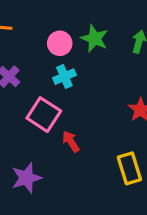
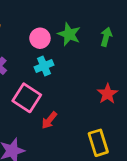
red arrow: (71, 141) -> (49, 120), turned -108

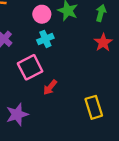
red star: (108, 94) -> (103, 42), moved
pink square: (27, 98) -> (30, 67), turned 30

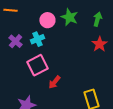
cyan cross: (45, 39) -> (37, 39), moved

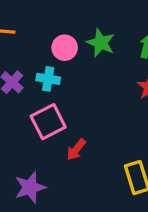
cyan cross: (37, 39) -> (48, 79), turned 32

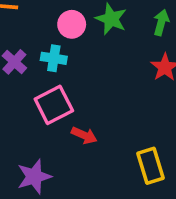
red arrow: (76, 150) -> (84, 135), turned -105

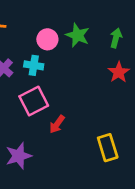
red arrow: (84, 135) -> (57, 124), turned 102

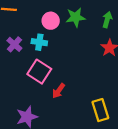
green star: (78, 35) -> (76, 17), turned -30
pink square: (34, 101) -> (39, 72), turned -30

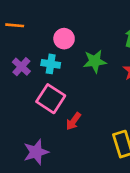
green star: (76, 17) -> (95, 61), moved

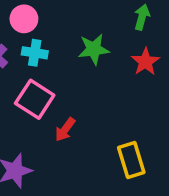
pink circle: (64, 39) -> (24, 19), moved

